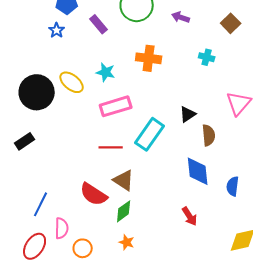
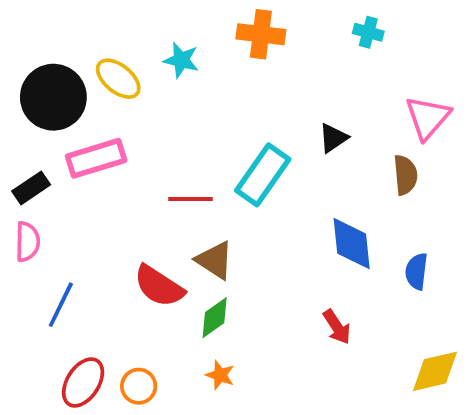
pink rectangle: (116, 106) -> (96, 158), moved
brown semicircle: (209, 135) -> (405, 175), moved
pink semicircle: (62, 228) -> (27, 242), moved
red ellipse: (35, 246) -> (83, 382), moved

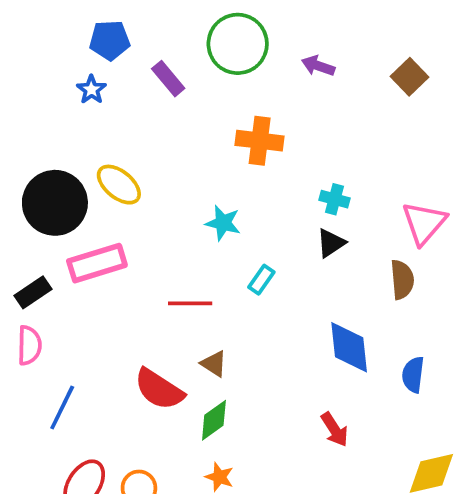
cyan cross: (368, 32) -> (334, 199), moved
cyan star: (181, 60) -> (223, 223), moved
cyan rectangle: (263, 175) -> (261, 280), size x0.5
brown triangle: (215, 260) -> (214, 364), size x0.7

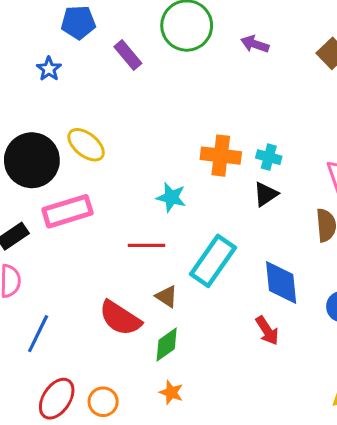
blue star: (91, 90) -> (49, 69), moved
orange cross: (260, 141) -> (221, 156), moved
cyan star: (223, 223) -> (171, 197), moved
cyan rectangle: (261, 280) -> (213, 261), moved, size x2.0
red arrow: (334, 429) -> (267, 331), moved

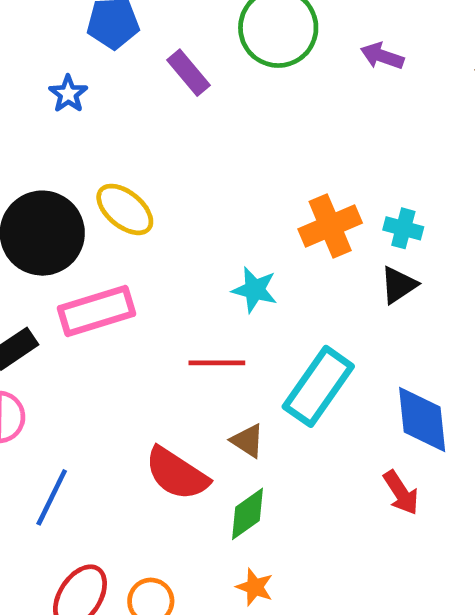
orange cross: (221, 156) -> (330, 226), turned -30

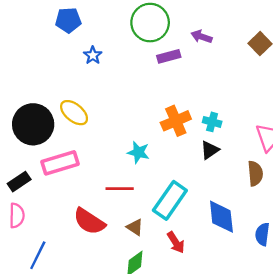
purple rectangle: (189, 73) -> (169, 56), moved, turned -65
blue star: (68, 94) -> (93, 55), moved
red semicircle: (177, 474) -> (89, 221), moved
red arrow: (401, 493) -> (176, 242), moved

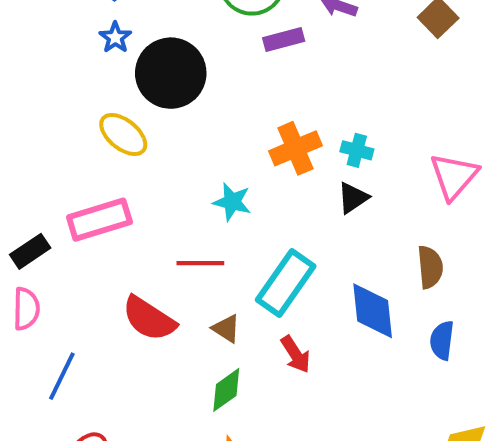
blue star: (93, 55) -> (115, 37), moved
black circle: (33, 124) -> (171, 73), moved
brown semicircle: (255, 173) -> (430, 267), moved

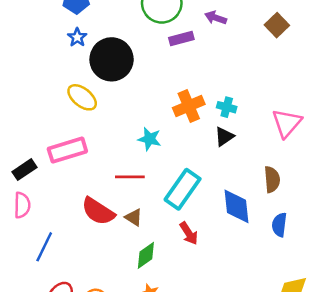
brown triangle: (226, 329) -> (134, 217), moved

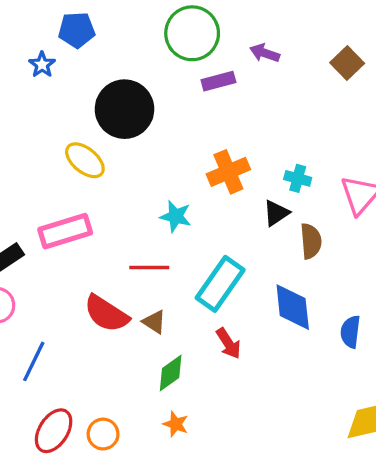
blue star: (77, 37) -> (42, 65), moved
cyan cross: (227, 107) -> (298, 178), moved
brown semicircle: (272, 179) -> (311, 241), moved

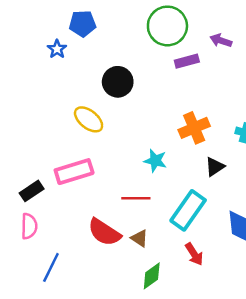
black circle: (124, 109) -> (118, 82), size x0.7
black triangle: (276, 213) -> (215, 167), moved

